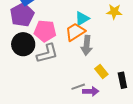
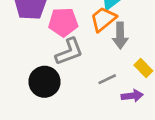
black circle: (23, 44) -> (45, 82), moved
gray line: (78, 87) -> (107, 79), moved

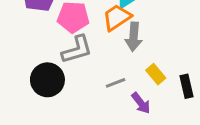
purple arrow: (132, 96) -> (141, 103), turned 54

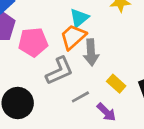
gray L-shape: (77, 50) -> (59, 71), moved

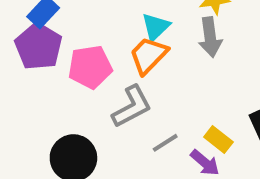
gray arrow: (91, 52) -> (210, 37), moved
yellow rectangle: (116, 84) -> (218, 140), moved

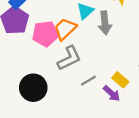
gray arrow: (210, 37) -> (105, 23), moved
orange trapezoid: (149, 55) -> (65, 29), moved

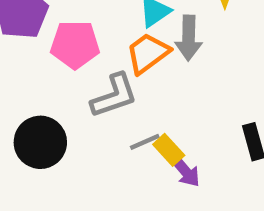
orange trapezoid: (65, 29) -> (148, 53), moved
yellow rectangle: (120, 80) -> (169, 150), moved

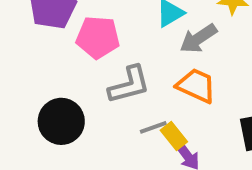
gray arrow: (189, 38) -> (198, 38), turned 51
orange trapezoid: (148, 53) -> (196, 86), moved, turned 57

